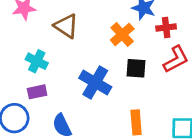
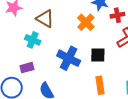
cyan cross: (37, 61) -> (33, 40), moved
black square: (136, 68) -> (98, 55), moved

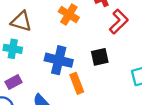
black square: (98, 55) -> (100, 57), moved
orange rectangle: (100, 85) -> (77, 83), moved

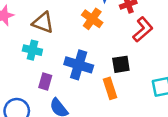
purple rectangle: (14, 82) -> (45, 82), moved, turned -49
orange rectangle: (77, 83) -> (110, 88), moved

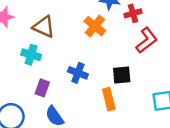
blue cross: (79, 65) -> (78, 73), size x0.7

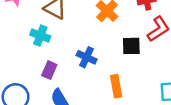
black square: (122, 75) -> (131, 46), moved

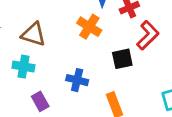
purple rectangle: (49, 70) -> (40, 101), turned -42

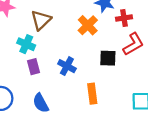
brown triangle: (34, 34) -> (41, 20), turned 45
purple rectangle: (40, 101) -> (33, 67), moved

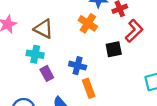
brown triangle: (41, 20) -> (43, 29), turned -36
orange rectangle: (92, 94) -> (89, 88), moved

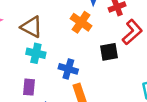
cyan cross: (35, 54) -> (36, 53), moved
purple rectangle: (47, 73) -> (29, 87), moved, turned 32

